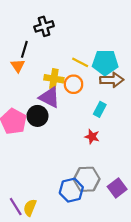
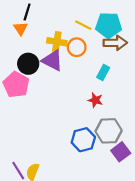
black circle: (37, 116) -> (28, 64), moved
gray hexagon: (87, 179) -> (109, 131), moved
blue hexagon: (71, 190) -> (83, 140), moved

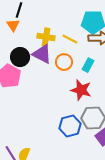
yellow line: (83, 25) -> (70, 39), moved
orange circle: (77, 47) -> (64, 62), moved
red star: (95, 100) -> (81, 90), size x1.5

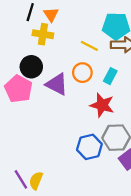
orange triangle: (13, 25) -> (51, 15), moved
yellow cross: (46, 37) -> (43, 34), moved
purple triangle: (42, 54) -> (57, 84), moved

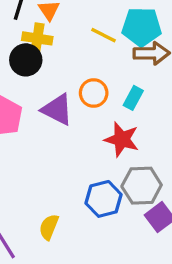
yellow line: (89, 46) -> (104, 35), moved
black circle: (31, 67) -> (26, 60), moved
yellow semicircle: (36, 181) -> (49, 227), moved

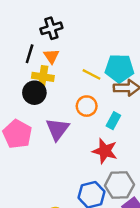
orange circle: (94, 93) -> (87, 106), moved
purple triangle: (57, 110) -> (57, 129), turned 40

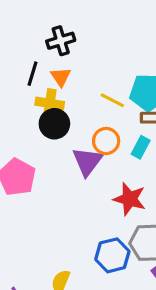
black circle: (34, 93) -> (54, 124), moved
cyan rectangle: (113, 121) -> (141, 147), moved
purple triangle: (57, 129) -> (87, 161), moved

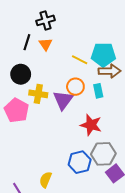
yellow cross: (50, 103) -> (38, 94), moved
black circle: (54, 124) -> (21, 74), moved
cyan rectangle: (141, 147) -> (98, 91), turned -40

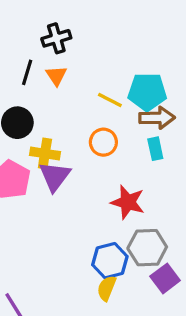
cyan rectangle: (98, 91) -> (155, 149), moved
purple triangle: (63, 100) -> (55, 176), moved
yellow semicircle: (45, 180) -> (107, 288), moved

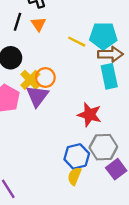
orange circle: (103, 142) -> (45, 77), moved
cyan rectangle: (155, 149) -> (109, 76), size x1.5
yellow cross: (45, 154) -> (30, 80), turned 36

